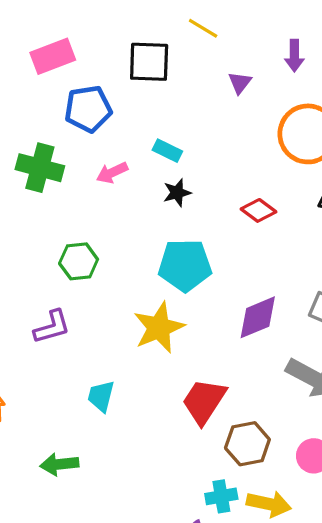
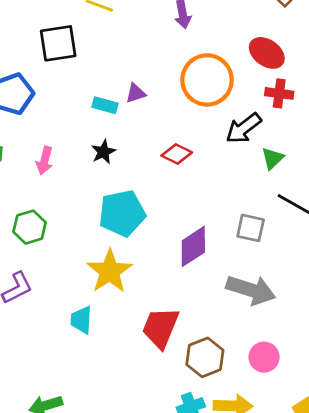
purple triangle: (240, 83) -> (136, 93), moved, turned 45
cyan rectangle: (167, 151) -> (105, 105), moved
pink arrow: (112, 173) -> (45, 161), moved, turned -40
cyan trapezoid: (101, 396) -> (81, 320), moved

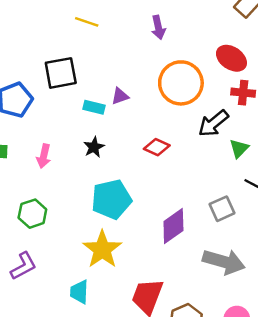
black square: (58, 43) -> (61, 73), moved
gray square: (251, 228) -> (222, 209), turned -35

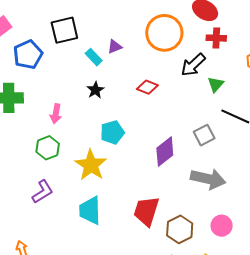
cyan rectangle: (94, 107) -> (94, 57), turned 36
pink arrow: (44, 156) -> (56, 114), moved
cyan pentagon: (111, 199) -> (112, 132), size x0.7
yellow star: (102, 249) -> (91, 165), moved
cyan trapezoid: (79, 292) -> (90, 210), size x1.4

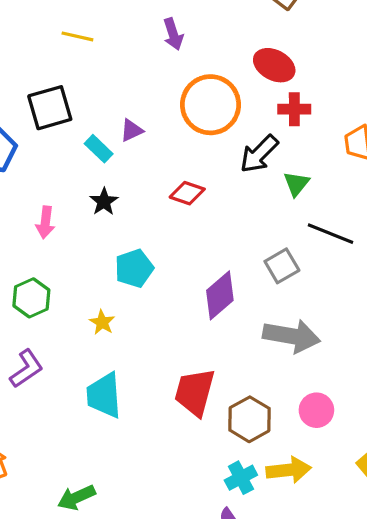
pink arrow: (56, 114) -> (45, 222), moved
yellow star: (91, 165) -> (102, 322), size x0.5

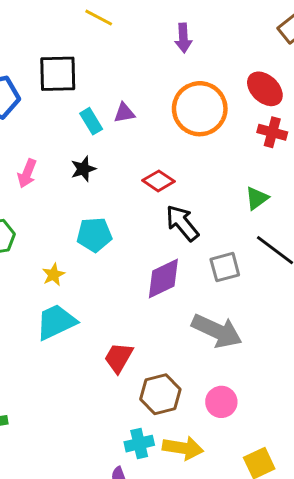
black arrow: (259, 154) -> (182, 223), moved, turned 81
red trapezoid: (195, 392) -> (119, 358), size x0.7
cyan trapezoid: (104, 395) -> (56, 322), moved, turned 54

